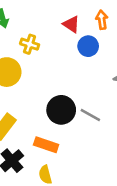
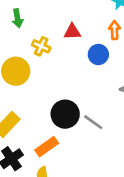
red triangle: (71, 24) -> (72, 32), moved, turned -42
orange rectangle: (46, 145) -> (47, 147), turned -60

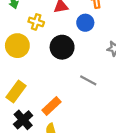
black circle: (65, 114) -> (62, 47), moved

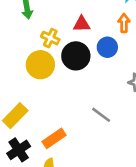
yellow circle: (17, 46) -> (40, 65), moved
black circle: (62, 47) -> (76, 56), moved

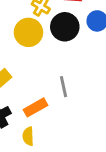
gray line: (101, 115) -> (63, 87), moved, turned 36

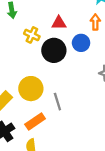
yellow circle: (28, 32) -> (31, 89), moved

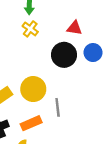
yellow cross: (32, 35) -> (30, 29), moved

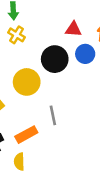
red triangle: (74, 28) -> (73, 29), moved
yellow circle: (33, 89) -> (27, 82), moved

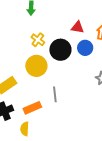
yellow cross: (16, 35) -> (38, 40), moved

